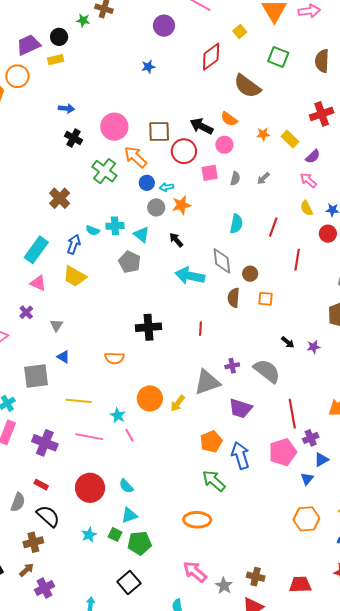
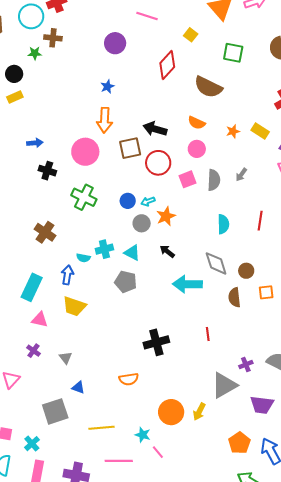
black arrow: (202, 126) -> (155, 129), moved
orange arrow: (135, 157) -> (105, 120), moved, turned -120
gray semicircle: (235, 179) -> (214, 180), size x1.5

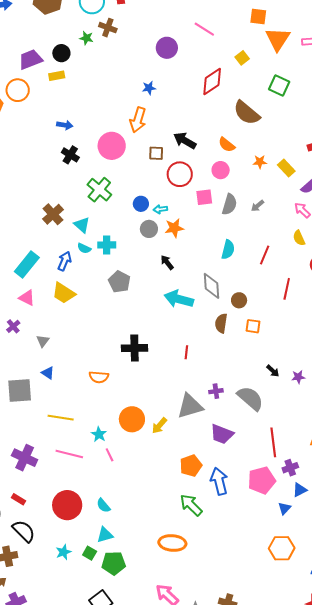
brown square: (130, 148) -> (156, 153), size x0.7
cyan triangle: (132, 253) -> (82, 225), moved

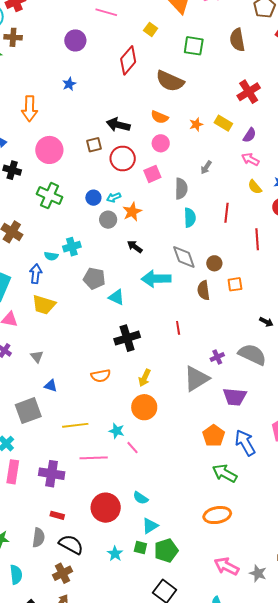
orange arrow: (138, 120) -> (30, 109), moved
gray semicircle: (229, 204) -> (181, 189), moved
cyan triangle: (82, 225) -> (116, 297), moved
yellow arrow: (159, 426) -> (145, 378), moved

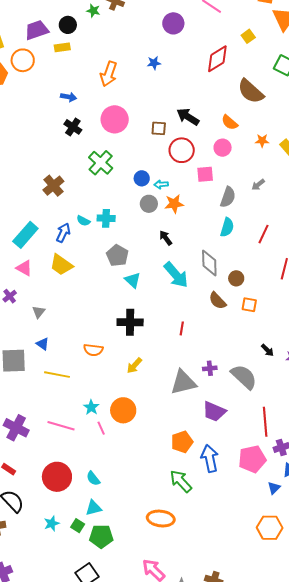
cyan arrow: (156, 279) -> (176, 275), turned -148
brown semicircle: (204, 290) -> (217, 301), turned -54
orange circle: (144, 407) -> (123, 410), moved
yellow line: (75, 425) -> (57, 375), moved

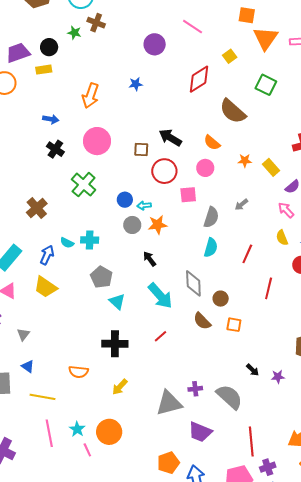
red line: (182, 328) -> (160, 336), moved, turned 40
pink line: (61, 426) -> (49, 433), moved, turned 64

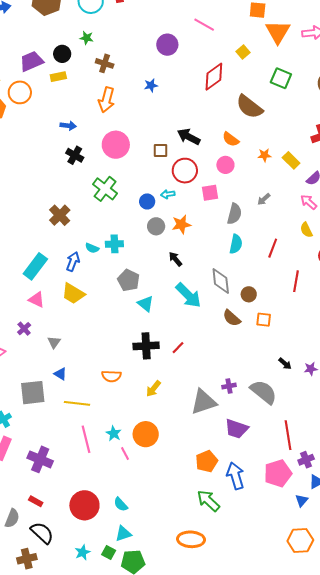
brown cross: (96, 23) -> (105, 63), moved
cyan arrow: (144, 206) -> (168, 194), moved
red line: (160, 336) -> (178, 348), moved

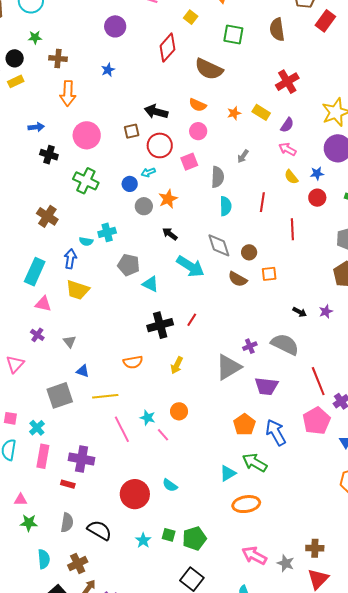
orange circle: (146, 434) -> (179, 411), size x0.7
red rectangle: (36, 501) -> (68, 484), moved
cyan triangle: (123, 534) -> (228, 473), moved
brown cross: (27, 559) -> (78, 563), moved

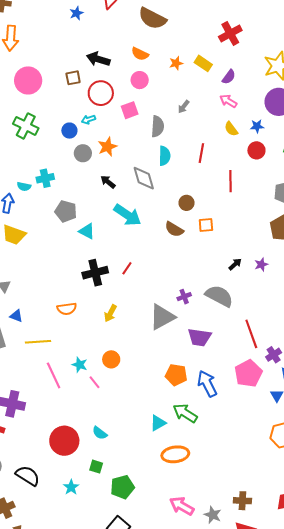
blue star: (108, 70) -> (76, 13), moved
gray diamond: (219, 245) -> (144, 178), moved
black arrow: (300, 312) -> (235, 264), turned -72
orange pentagon: (244, 425) -> (176, 375), turned -30
green square: (169, 535) -> (96, 467), moved

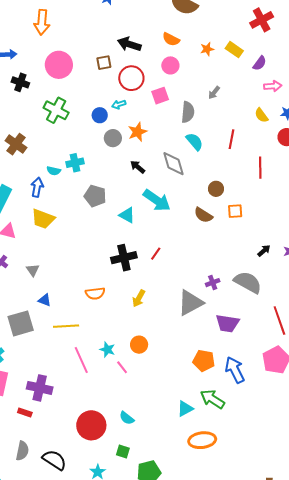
pink arrow: (228, 101) -> (273, 86), moved, turned 144
cyan semicircle: (165, 156) -> (195, 142), turned -42
cyan triangle: (87, 231) -> (127, 215), moved

